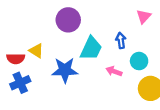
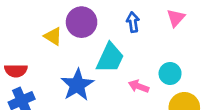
blue arrow: (121, 40) -> (133, 22), moved
yellow triangle: (36, 51) -> (53, 36), moved
blue star: (65, 70) -> (77, 85), turned -30

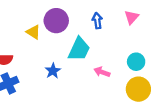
cyan circle: (170, 73) -> (136, 62), moved
blue star: (77, 85) -> (53, 71), size x0.6

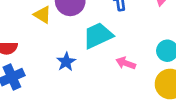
cyan trapezoid: (79, 49) -> (98, 35), turned -140

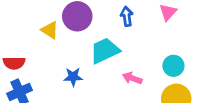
blue star: (66, 62) -> (73, 77), turned 30

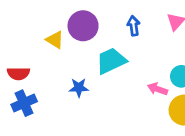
pink arrow: (132, 78) -> (157, 89), moved

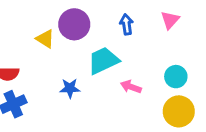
pink arrow: (157, 89) -> (131, 87), moved

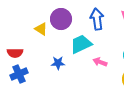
blue arrow: (126, 24) -> (97, 19), size x1.5

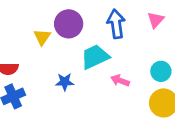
yellow triangle: (41, 29) -> (42, 37), turned 32

